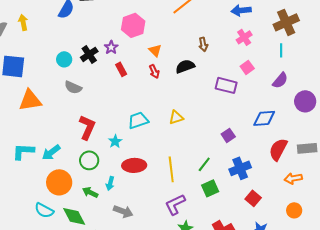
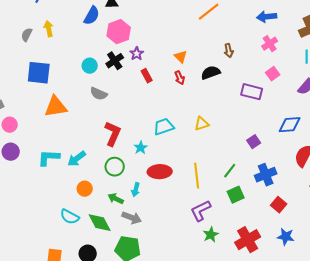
pink hexagon: (133, 25) -> (119, 32), moved
orange circle: (59, 182) -> (85, 189), size x0.6
gray arrow: (123, 211) -> (132, 218), moved

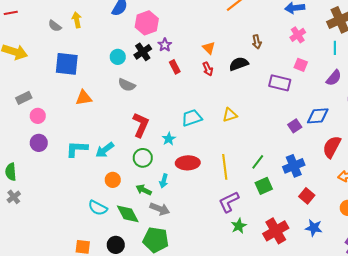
gray semicircle: (27, 35) -> (55, 26), turned -80
pink square: (273, 74) -> (301, 65), turned -32
orange triangle: (56, 107) -> (84, 98), size x0.7
purple square: (254, 142) -> (295, 126), moved

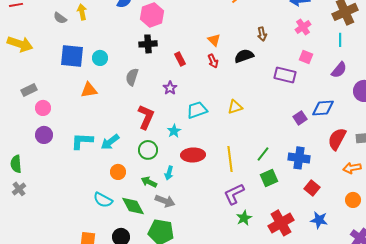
purple star: (165, 45) -> (170, 88), moved
black cross: (143, 52) -> (148, 44), turned 30
cyan circle: (118, 57) -> (100, 58), moved
gray semicircle: (127, 85) -> (132, 77), turned 84
blue cross: (294, 166) -> (299, 158), turned 30

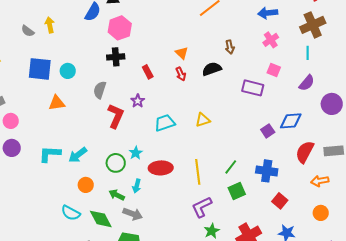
red L-shape: (146, 117) -> (116, 116), moved
cyan star: (174, 131) -> (136, 153), moved

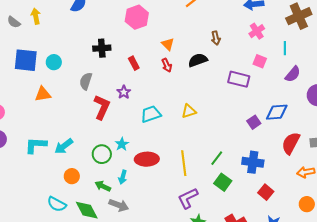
pink hexagon: (120, 28) -> (137, 17), moved
cyan line: (308, 53) -> (285, 48), moved
green square: (237, 191) -> (223, 182), turned -30

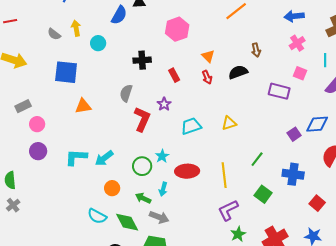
cyan circle: (54, 62) -> (98, 43), moved
green line: (217, 158) -> (257, 159), moved
red square: (266, 192) -> (317, 203), moved

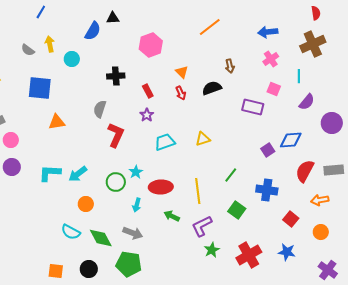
purple star: (164, 104) -> (147, 115), moved
green arrow: (143, 198) -> (172, 216), moved

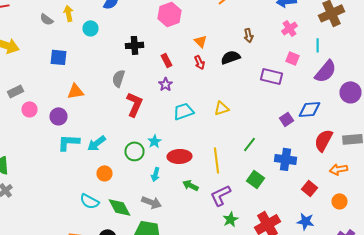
blue square: (40, 88) -> (58, 57), size x0.7
purple semicircle: (307, 102) -> (326, 71), size x1.4
purple circle: (12, 167) -> (58, 116), moved

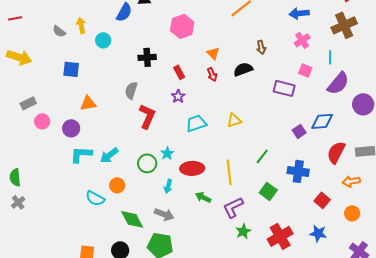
cyan semicircle: (90, 201) -> (95, 198), moved

